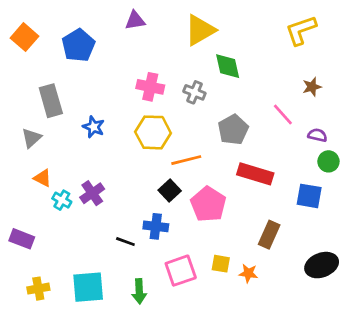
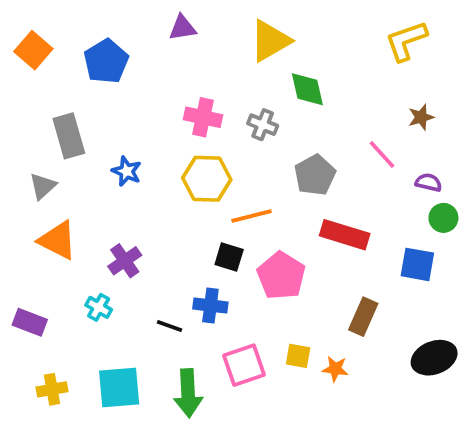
orange triangle: (42, 178) -> (58, 240), size x1.6
black square: (170, 190) -> (229, 257), turned -30
cyan cross: (62, 200) -> (99, 307), moved
green arrow: (139, 291) -> (188, 393), size x1.4

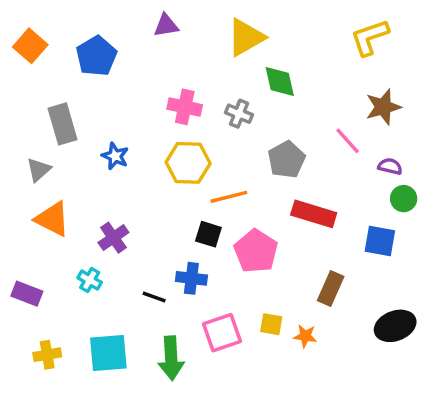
brown star: (421, 117) -> (383, 107), size x1.5

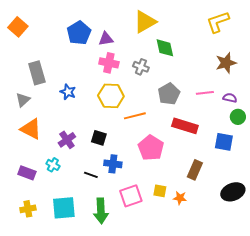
purple triangle: (166, 25) -> (106, 39), moved
blue pentagon: (96, 56) -> (79, 33), moved
pink line: (348, 141) -> (205, 93), moved, turned -54
black square: (208, 234) -> (99, 138), moved
purple rectangle: (27, 294) -> (27, 173), moved

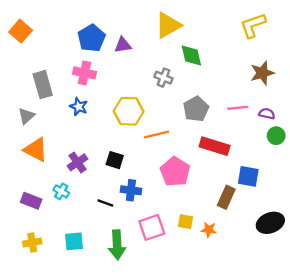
pink cross: (109, 63) -> (84, 73), moved
blue square: (224, 142) -> (248, 176), moved
cyan square: (64, 208) -> (74, 241), size x0.7

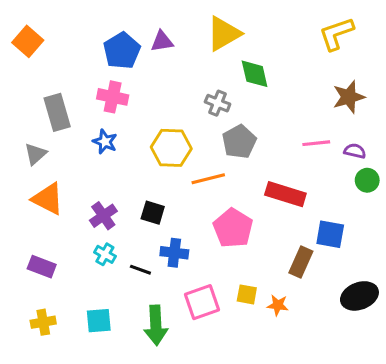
purple triangle: (123, 45) -> (162, 41), moved
gray pentagon: (196, 109) -> (239, 142), moved
cyan cross: (61, 191) -> (105, 254), moved

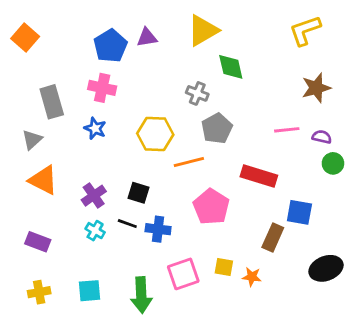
black line: (140, 270) -> (127, 224), moved

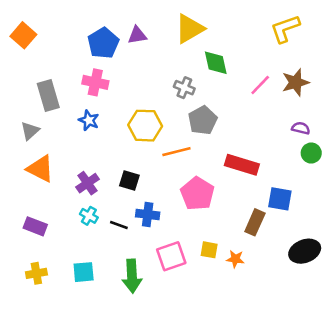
pink line: (287, 130) -> (260, 85), moved, turned -40
black line: (127, 224) -> (119, 225), moved

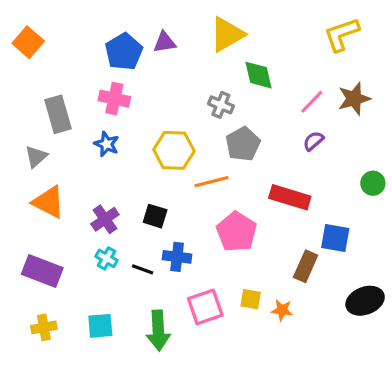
purple semicircle: (301, 128) -> (313, 141), moved, turned -54
purple rectangle: (35, 226) -> (42, 271), size x1.4

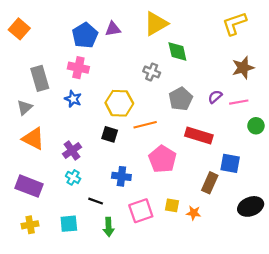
pink line: (312, 102) -> (239, 102), moved, turned 36
gray pentagon: (243, 144) -> (181, 99), moved
black square: (155, 216) -> (110, 134), moved
black line: (143, 269) -> (96, 201), moved
green arrow: (158, 330) -> (109, 227), size x0.7

